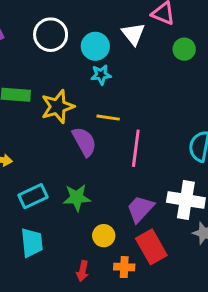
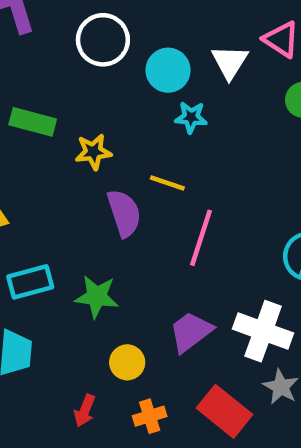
cyan star: (101, 75) -> (191, 117), moved
yellow star: (58, 107) -> (93, 152), size x0.7
red rectangle: (151, 247) -> (225, 411), moved, turned -32
orange cross: (124, 267) -> (150, 416), turned -30

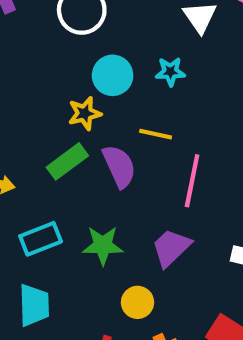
cyan circle: (168, 70) -> (113, 75), moved
green rectangle: (33, 122) -> (67, 161), moved, turned -45
purple trapezoid: (191, 332) -> (171, 248), moved

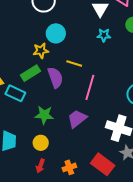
cyan star: (170, 72) -> (104, 35), moved
cyan rectangle: (41, 239) -> (15, 93), moved, turned 42
yellow circle: (138, 302) -> (41, 143), moved

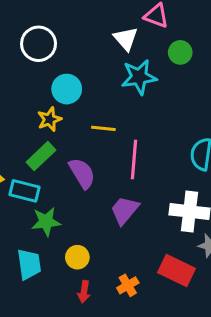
cyan star: (104, 35) -> (139, 77), size x1.6
purple semicircle: (55, 78) -> (82, 173), moved
green star: (44, 115) -> (46, 222), moved

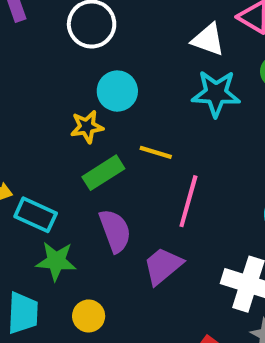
white triangle: (126, 39) -> (208, 40), turned -40
green rectangle: (41, 156) -> (103, 173), moved
purple semicircle: (82, 173) -> (115, 231), moved

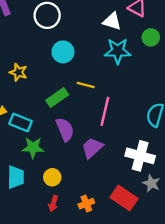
yellow star: (87, 127) -> (18, 72), moved, turned 30

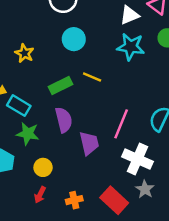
white triangle: (112, 21) -> (129, 15), turned -48
pink line: (105, 111) -> (121, 124), moved
purple trapezoid: (92, 148) -> (89, 143), turned 110

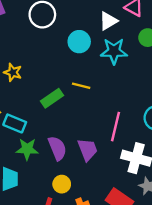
cyan circle: (74, 39) -> (79, 42), moved
purple semicircle: (64, 120) -> (57, 148), moved
yellow circle: (43, 167) -> (62, 184), moved

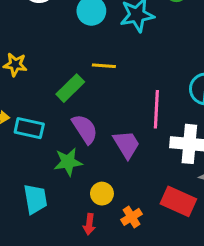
purple semicircle: (57, 148) -> (85, 129), moved
green star: (27, 149) -> (68, 162), moved

